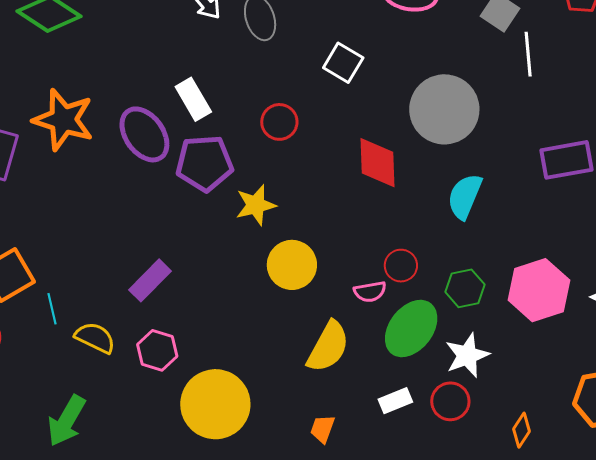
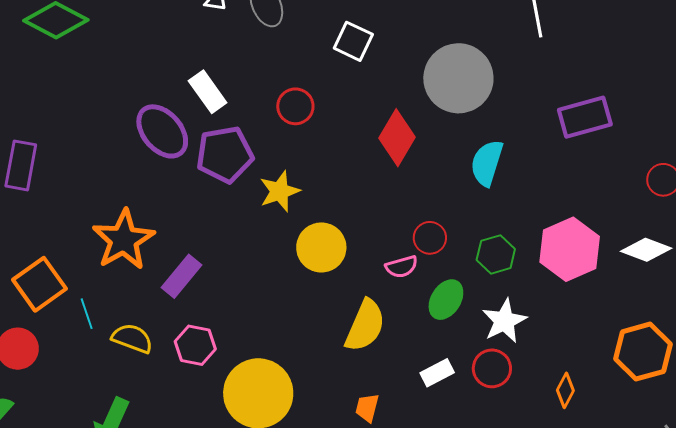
orange star: (63, 120) -> (124, 240), moved, turned 30
red diamond: (378, 163) -> (397, 138), turned 38
green ellipse: (411, 329) -> (446, 300), size x0.7

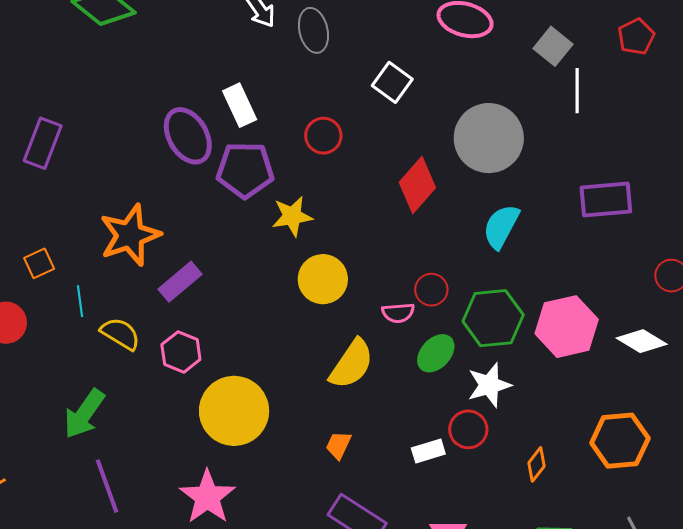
green hexagon: (496, 254) -> (493, 318), size x1.5
orange square: (40, 284) -> (39, 263), size x0.6
white rectangle: (437, 373) -> (428, 451), moved

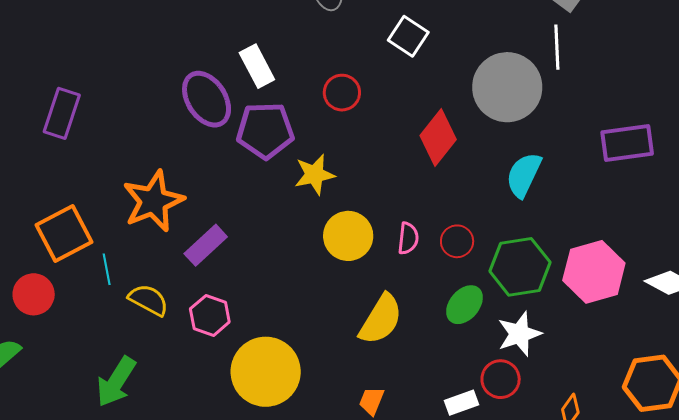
white line: (577, 91) -> (557, 47), moved
orange square: (39, 263) -> (64, 234), size x1.8
pink semicircle: (398, 313) -> (408, 238), moved, turned -76

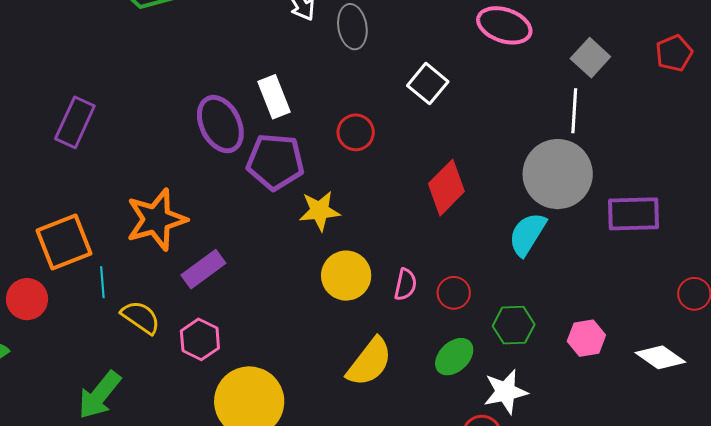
gray circle: (507, 87) -> (558, 174), moved
green hexagon: (520, 267) -> (514, 325), size x0.7
pink hexagon: (594, 272) -> (586, 338), size x0.6

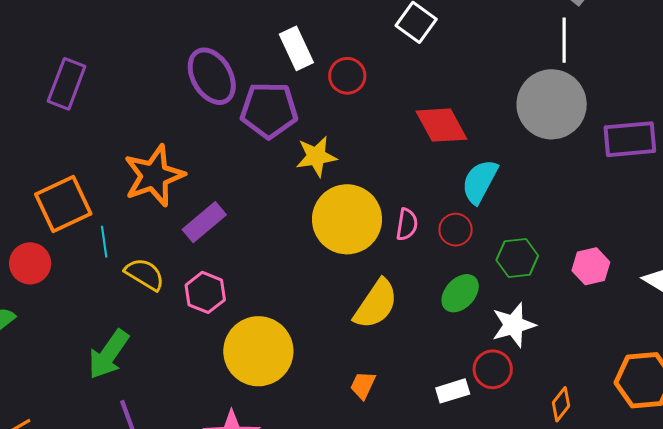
white rectangle: (274, 97) -> (296, 48), moved
red diamond: (446, 188) -> (441, 125), turned -70
cyan semicircle: (527, 234) -> (480, 181), moved
yellow circle: (346, 276) -> (347, 219), size x1.4

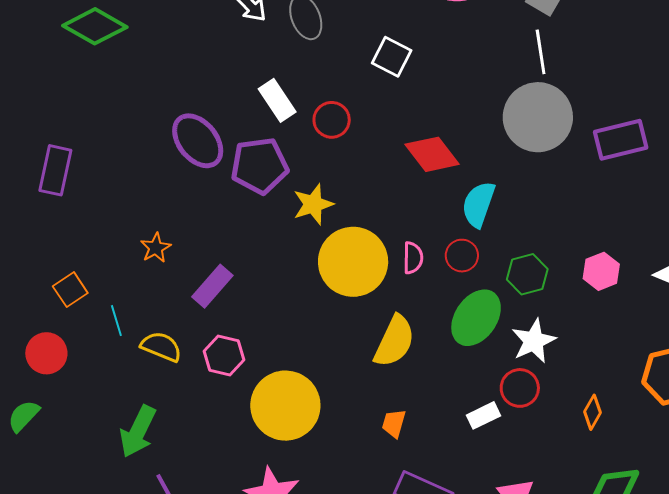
orange star: (154, 176) -> (156, 248), size x0.5
orange square: (63, 204) -> (70, 290), size x0.6
green ellipse: (460, 293) -> (476, 318), size x1.4

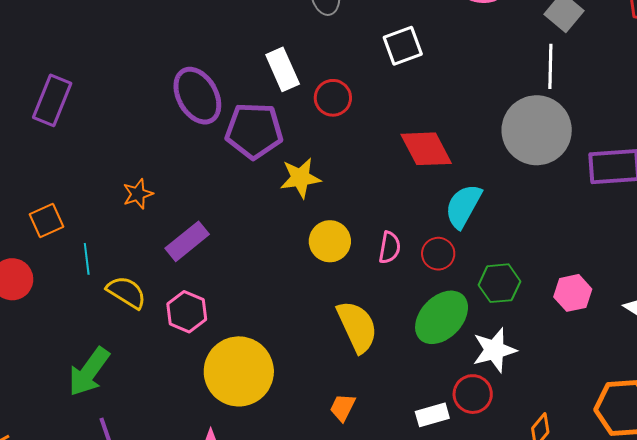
white square: (392, 57) -> (403, 46), turned 33
yellow circle: (353, 262) -> (330, 241), size x0.6
yellow semicircle: (394, 341) -> (357, 327), turned -60

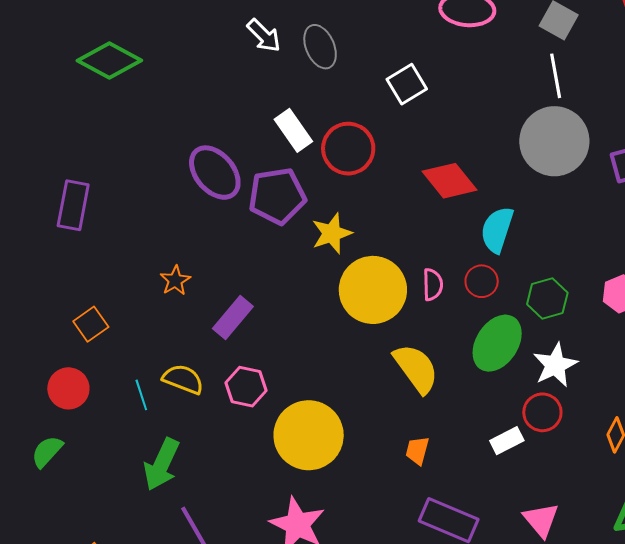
red circle: (333, 98) -> (348, 149), size x1.4
yellow circle: (330, 241) -> (373, 290), size x1.6
cyan line: (87, 259) -> (141, 395), moved

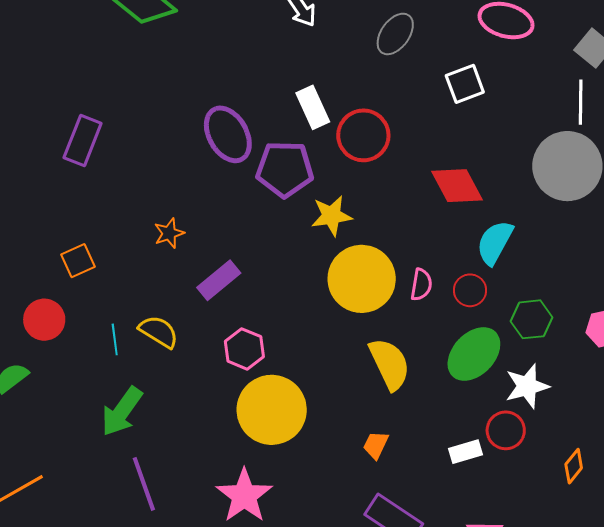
gray ellipse: (320, 47) -> (395, 34), moved, turned 48
white square: (407, 84) -> (465, 84), moved
pink hexagon: (246, 387) -> (244, 349), moved

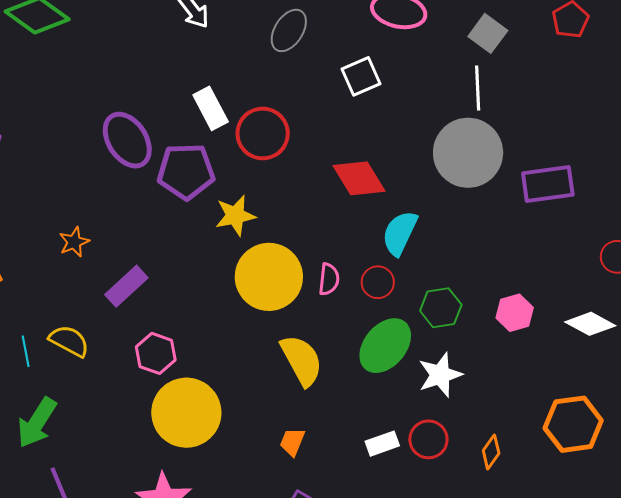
red circle: (506, 430) -> (428, 439), moved

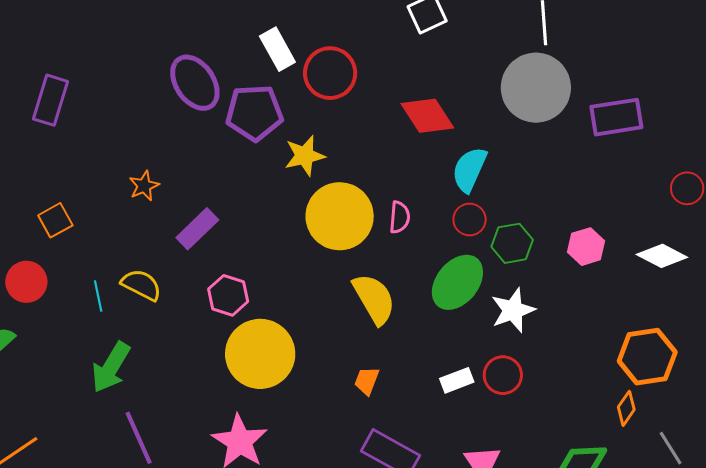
red circle: (378, 282) -> (470, 220), moved
orange diamond: (491, 452) -> (626, 408), moved

